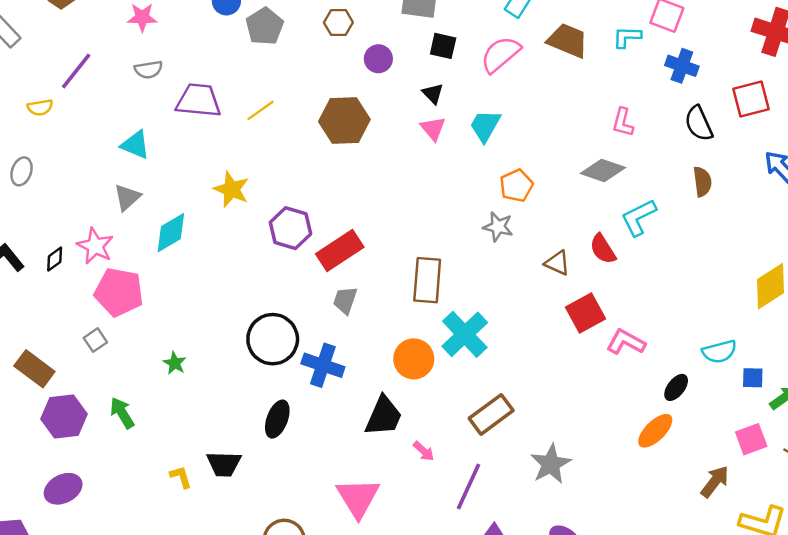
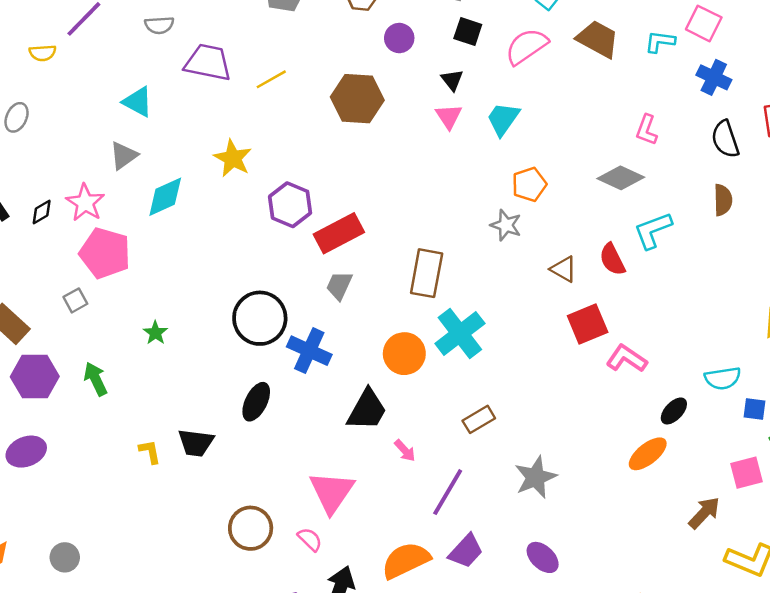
brown rectangle: (491, 414) -> (479, 419), size x0.7

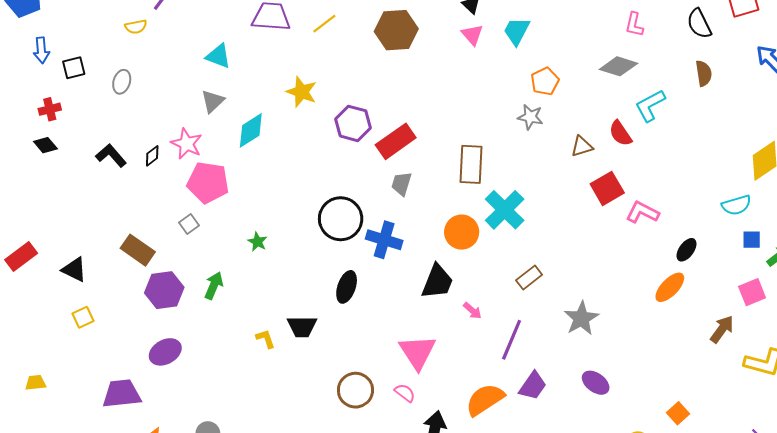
brown triangle: (564, 269) -> (582, 146), turned -40
cyan semicircle: (723, 378) -> (736, 205), moved
green arrow: (96, 379) -> (214, 286), turned 56

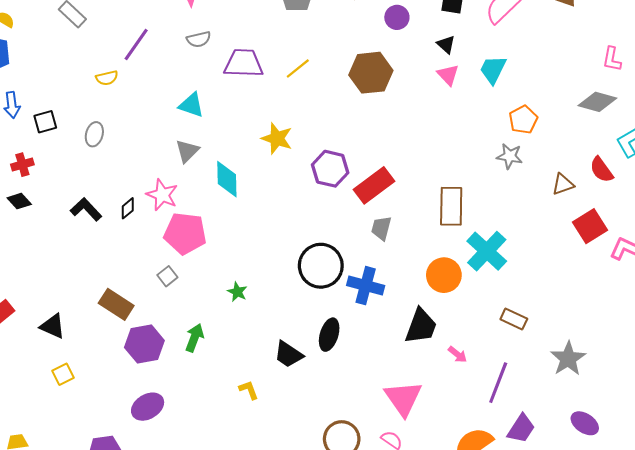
cyan diamond: (251, 130) -> (227, 179), turned -57
brown rectangle: (529, 278) -> (514, 319), turned 65
black trapezoid: (302, 327) -> (288, 354), moved, turned 36

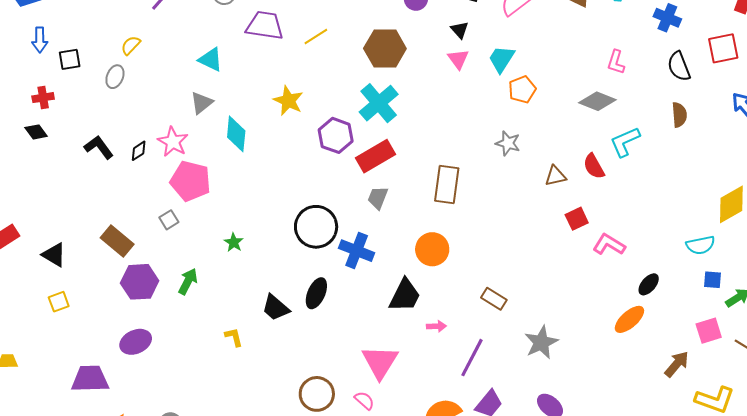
yellow semicircle: (107, 78) -> (131, 45), moved, turned 140
orange pentagon: (523, 120) -> (522, 90), moved
red square: (590, 226) -> (577, 219), size x0.7
cyan cross: (487, 251) -> (379, 103), moved
pink arrow: (457, 354) -> (436, 326), turned -48

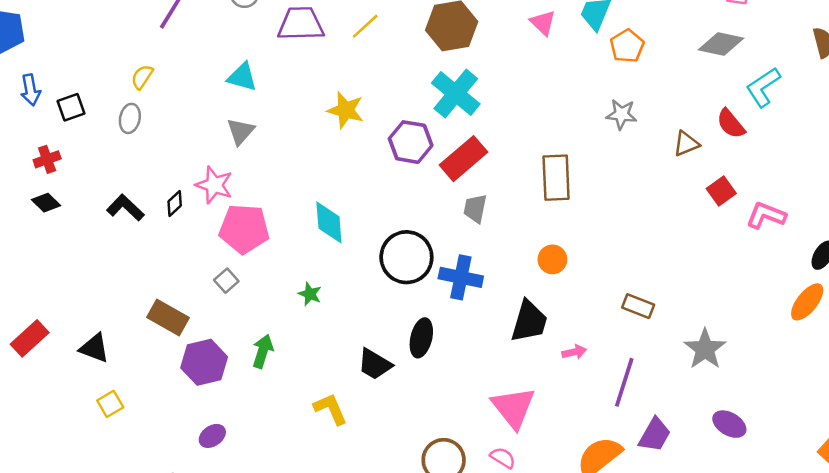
cyan diamond: (236, 134) -> (329, 222), moved
orange circle: (432, 249) -> (552, 259), size x0.7
yellow L-shape: (234, 337) -> (330, 409), size x1.4
purple ellipse: (136, 342) -> (212, 436), size x0.7

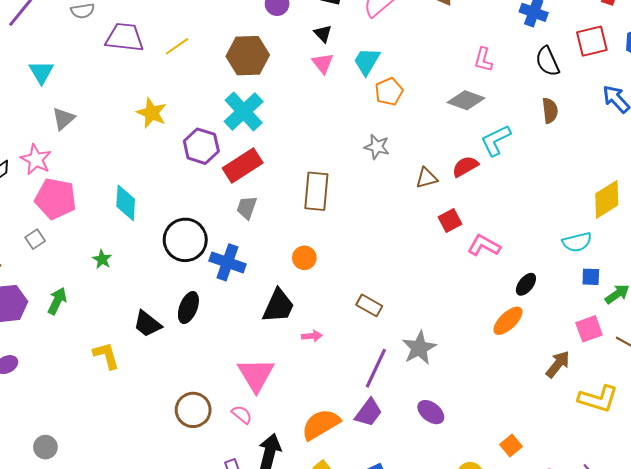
cyan triangle: (242, 77) -> (41, 72), moved, turned 36
red semicircle: (731, 124) -> (465, 167), turned 92
purple line: (624, 382) -> (376, 368), moved

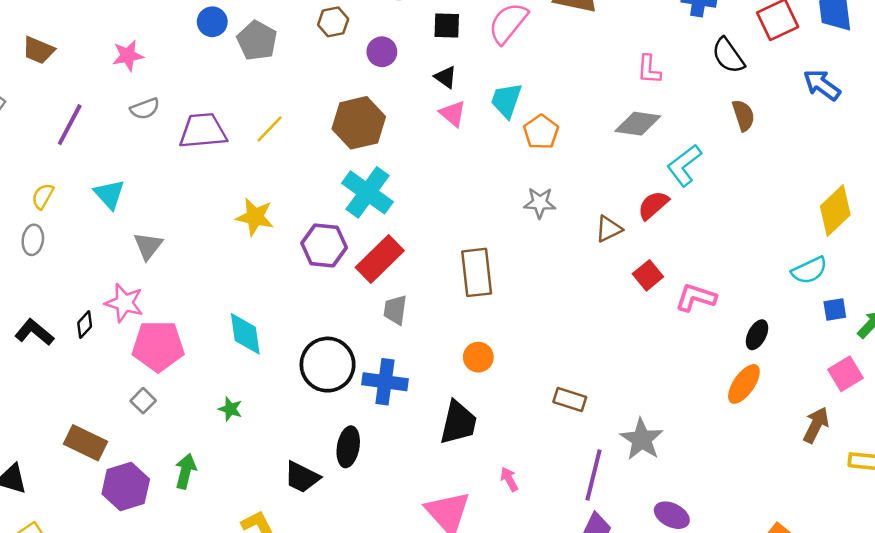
pink arrow: (312, 336) -> (509, 479), moved, turned -102

